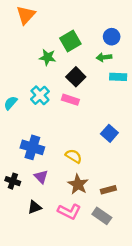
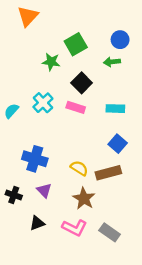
cyan rectangle: (118, 77) -> (115, 109), moved
brown rectangle: (108, 190) -> (108, 173), moved, size x1.5

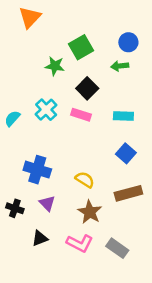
brown rectangle: (108, 173) -> (128, 193), moved

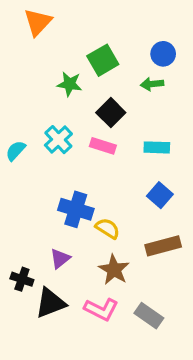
blue cross: (37, 170) -> (76, 209), moved
purple triangle: (47, 203) -> (60, 259), turned 35
black cross: (15, 208) -> (22, 279), moved
black triangle: (40, 238) -> (50, 303), size x1.5

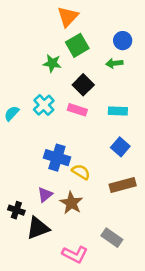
orange triangle: (38, 22) -> (68, 17), moved
brown star: (114, 270) -> (71, 203), moved
pink L-shape: (101, 309) -> (75, 254), moved

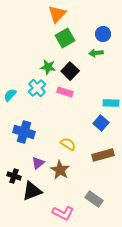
green star: (52, 63) -> (48, 67), moved
cyan rectangle: (118, 111) -> (111, 103), moved
blue cross: (57, 158) -> (24, 132), moved

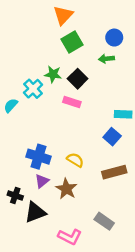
cyan cross: (37, 88) -> (33, 89), moved
blue cross: (24, 132) -> (39, 157), moved

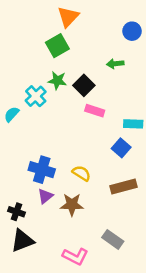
blue circle: (114, 38) -> (132, 31), moved
green square: (72, 42) -> (57, 46), moved
pink rectangle: (72, 102) -> (95, 111), moved
brown star: (66, 189) -> (72, 205), turned -30
black triangle: (35, 212) -> (22, 241), moved

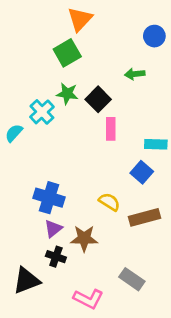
pink rectangle: (95, 111) -> (111, 129), turned 72
yellow semicircle: (81, 173) -> (109, 202), moved
black cross: (16, 212) -> (56, 257), moved

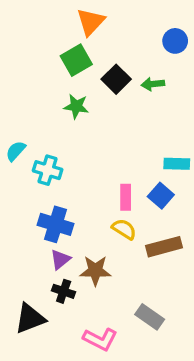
black square: (98, 99) -> (116, 79), moved
cyan cross: (42, 112) -> (48, 170), moved, turned -30
pink rectangle: (111, 129) -> (126, 197), moved

